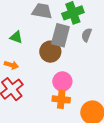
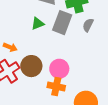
green triangle: (16, 37) -> (38, 23), moved, turned -48
brown circle: (50, 52) -> (31, 66), moved

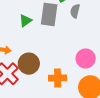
pink circle: (59, 69) -> (86, 58), moved

